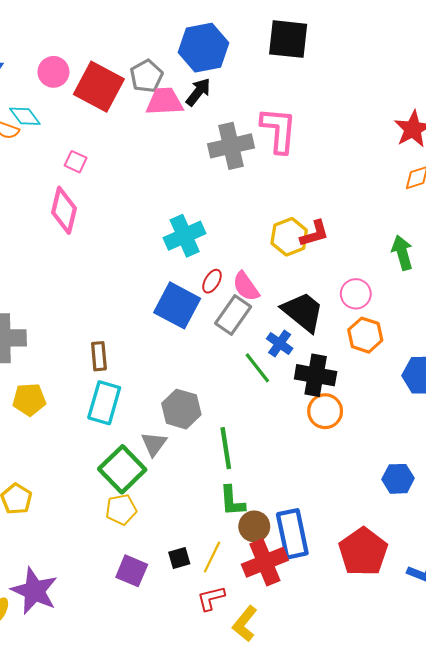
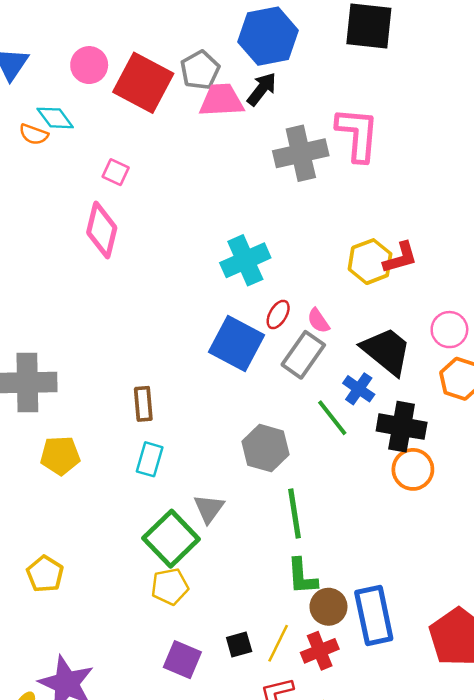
pink semicircle: (246, 286) -> (318, 321), size x0.7
cyan rectangle: (104, 403) -> (150, 459), size x0.7
gray hexagon: (181, 409) -> (266, 448), moved
red cross: (265, 562) -> (320, 651), moved, size x0.7

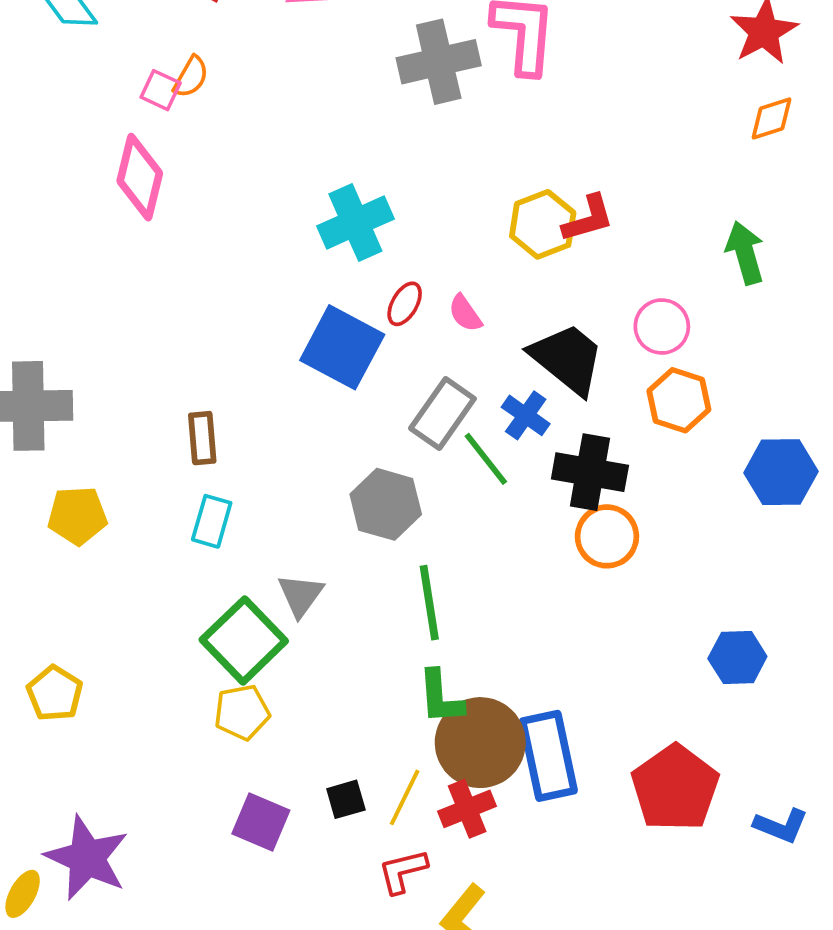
orange semicircle: (34, 134) -> (191, 77), moved, turned -80
gray rectangle: (303, 355) -> (442, 413), moved
brown circle: (328, 607) -> (480, 743), size x1.6

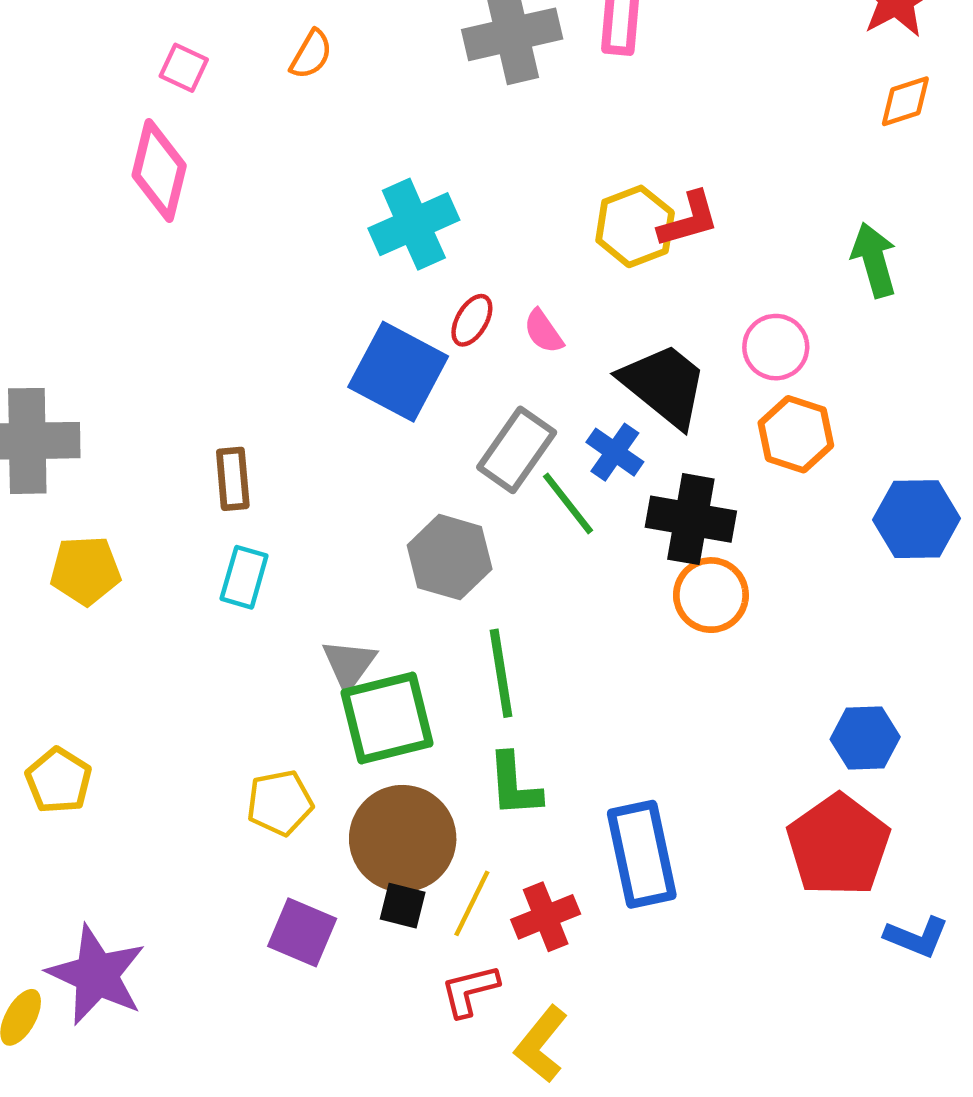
orange semicircle: (191, 77) -> (311, 54), moved
green square: (244, 640) -> (387, 718), moved, turned 30
brown circle: (480, 743) -> (403, 839), moved
red pentagon: (675, 788) -> (838, 845), moved
black square: (346, 799) -> (403, 906), turned 30

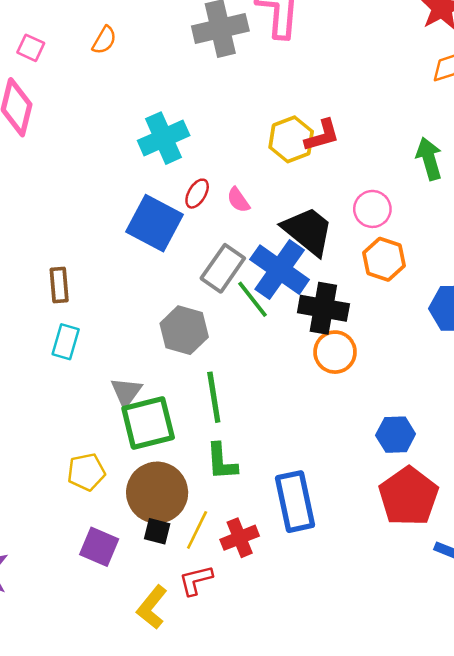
blue cross: (615, 452) -> (280, 270), size x1.8
blue hexagon: (865, 738) -> (396, 435), moved
yellow L-shape: (541, 1044) -> (152, 607), moved

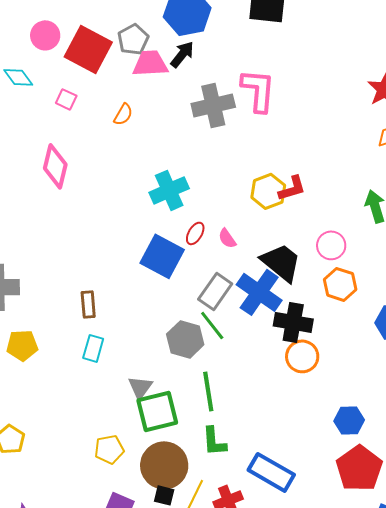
pink square: (31, 48) -> (66, 99), moved
green line: (252, 299) -> (212, 325), moved
blue rectangle: (295, 502) -> (271, 472), turned -48

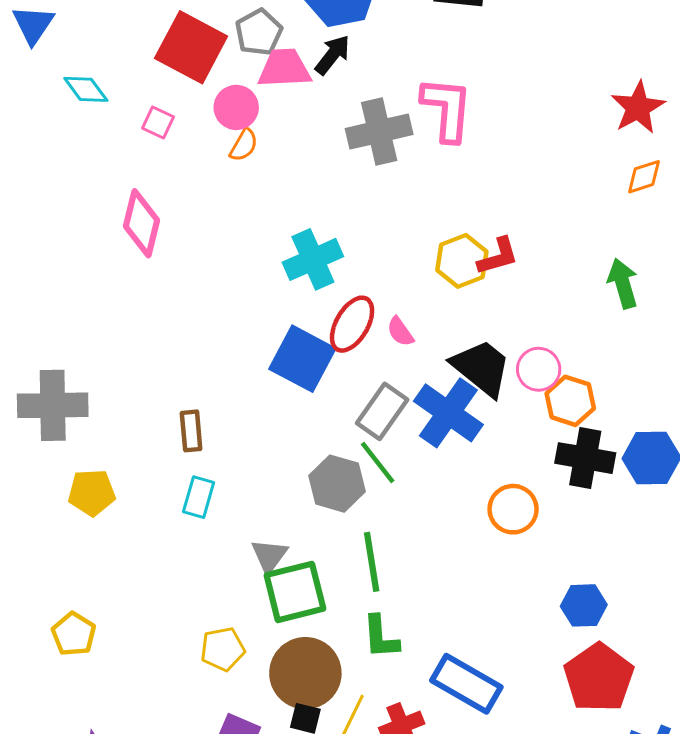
pink circle: (45, 35) -> (236, 107), moved
red ellipse: (195, 233) -> (352, 324), size x1.6
pink circle: (331, 245) -> (539, 369), moved
black cross: (293, 322) -> (585, 458), moved

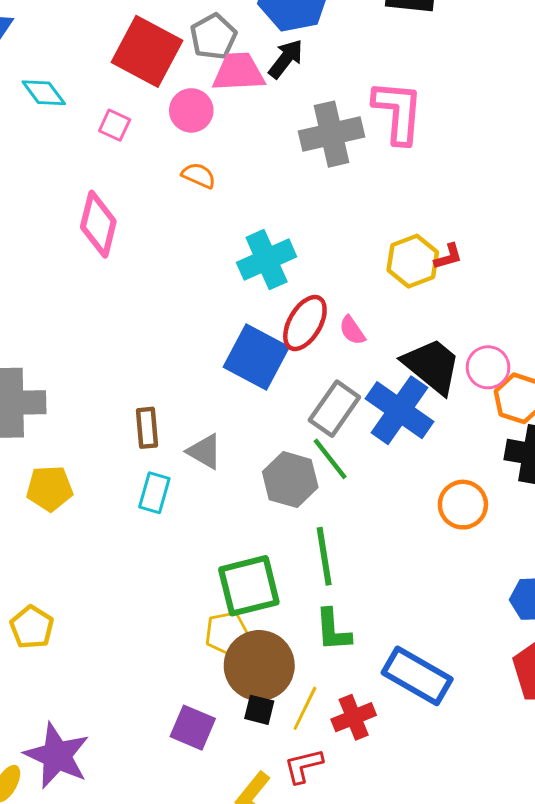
orange semicircle: (244, 145) -> (199, 175), moved, turned -96
red L-shape: (498, 256) -> (448, 257), size x0.7
gray triangle: (269, 556) -> (205, 451), moved, turned -36
yellow pentagon: (223, 649) -> (227, 633), moved

